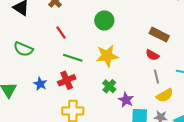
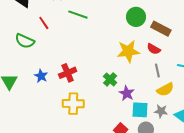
green circle: (104, 20) -> (136, 17), moved
red line: (61, 33) -> (44, 23), moved
yellow star: (107, 56) -> (128, 51), moved
green line: (73, 58) -> (78, 15), moved

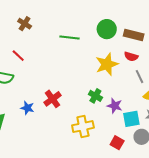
green line: (78, 15) -> (69, 38), moved
yellow cross: (73, 104) -> (83, 127), moved

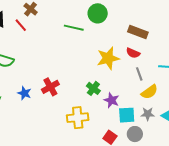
green circle: (107, 29) -> (98, 13), moved
red line: (18, 56) -> (21, 25), moved

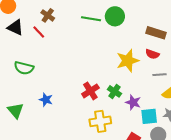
green line: (74, 28) -> (91, 19), moved
gray line: (139, 74) -> (160, 75), turned -72
red cross: (50, 87) -> (90, 91), moved

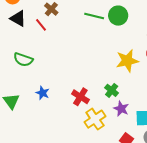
red cross: (90, 91) -> (80, 97), moved, turned -30
purple star: (133, 102) -> (121, 109), moved
yellow cross: (100, 121) -> (95, 119), turned -30

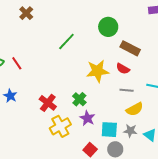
green line: (94, 16) -> (66, 42), moved, turned -66
green circle: (118, 16) -> (108, 27), moved
red line: (41, 25) -> (17, 63), moved

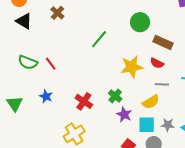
yellow semicircle: (135, 109) -> (151, 102), moved
yellow cross: (60, 126) -> (74, 134), moved

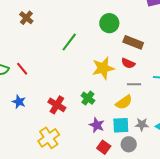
purple star: (124, 115) -> (97, 125), moved

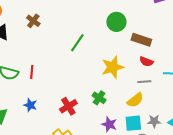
red semicircle: (128, 63) -> (146, 62), moved
red line: (22, 69) -> (32, 72), turned 48
red cross: (57, 105) -> (68, 106), turned 30

